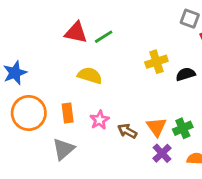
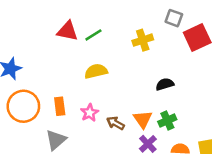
yellow cross: (156, 62) -> (143, 40), moved
black semicircle: (186, 74) -> (165, 84), moved
yellow semicircle: (90, 76) -> (96, 71), moved, turned -30

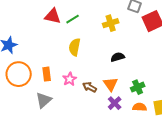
yellow semicircle: (96, 71) -> (75, 47), turned -66
black semicircle: (165, 84) -> (118, 57), moved
green cross: (167, 121) -> (138, 87), moved

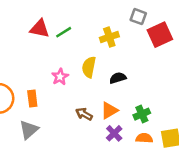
yellow semicircle: (75, 47) -> (89, 67), moved
pink star: (70, 79) -> (60, 77), moved
orange triangle: (111, 84) -> (109, 110), turned 35

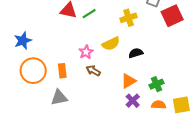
yellow semicircle: (89, 67) -> (111, 44), turned -126
brown arrow: (84, 114) -> (93, 71), moved
gray triangle: (29, 130) -> (59, 98), turned 30

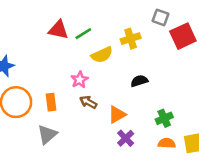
yellow semicircle: (111, 44) -> (102, 55), moved
orange triangle: (129, 81) -> (117, 115), moved
gray triangle: (59, 98) -> (47, 134), turned -30
purple cross: (133, 101) -> (126, 138), moved

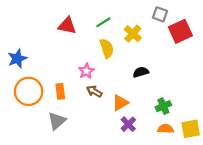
green line: (83, 34) -> (103, 22), moved
yellow cross: (131, 39) -> (133, 34), turned -30
yellow semicircle: (102, 55) -> (107, 48), turned -84

